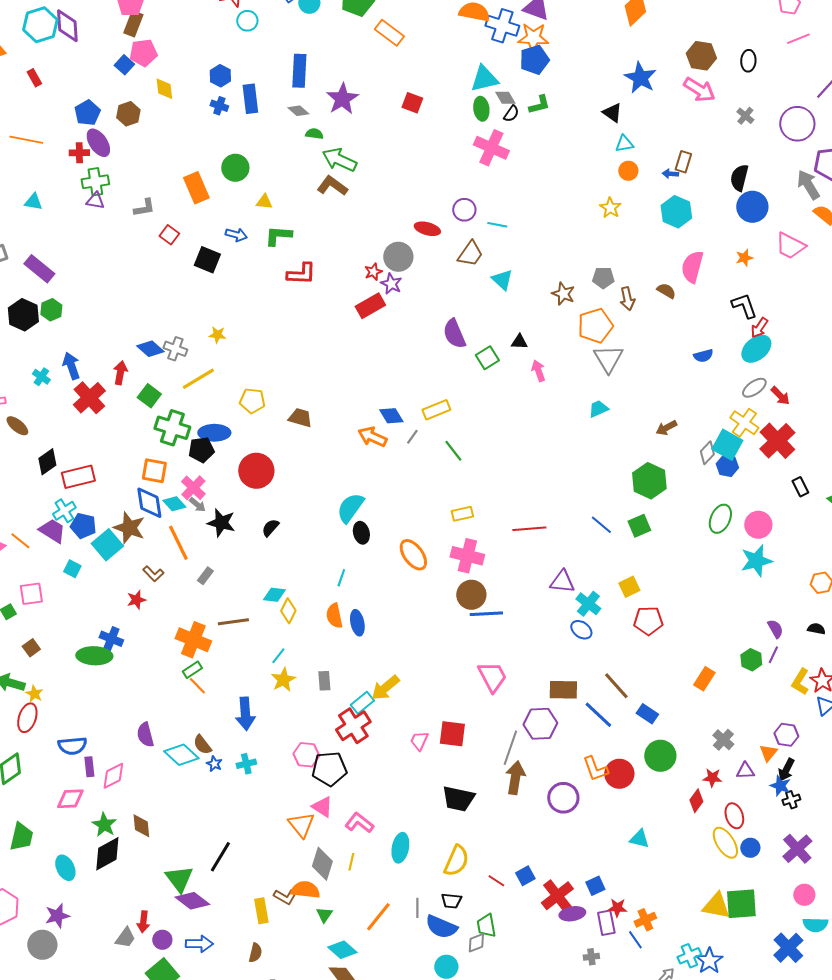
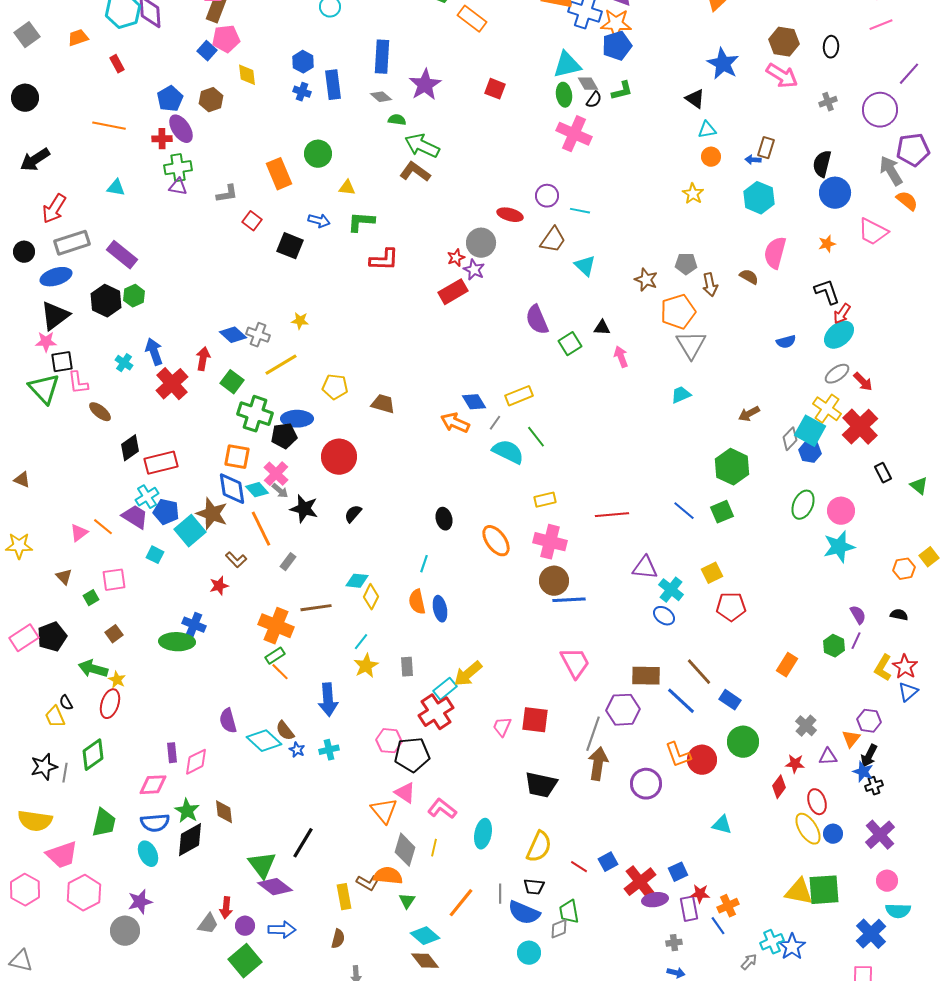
gray cross: (745, 116) -> (828, 102), turned 30
cyan semicircle: (350, 508) -> (508, 452), moved, turned 80
blue semicircle: (72, 746) -> (155, 823), moved

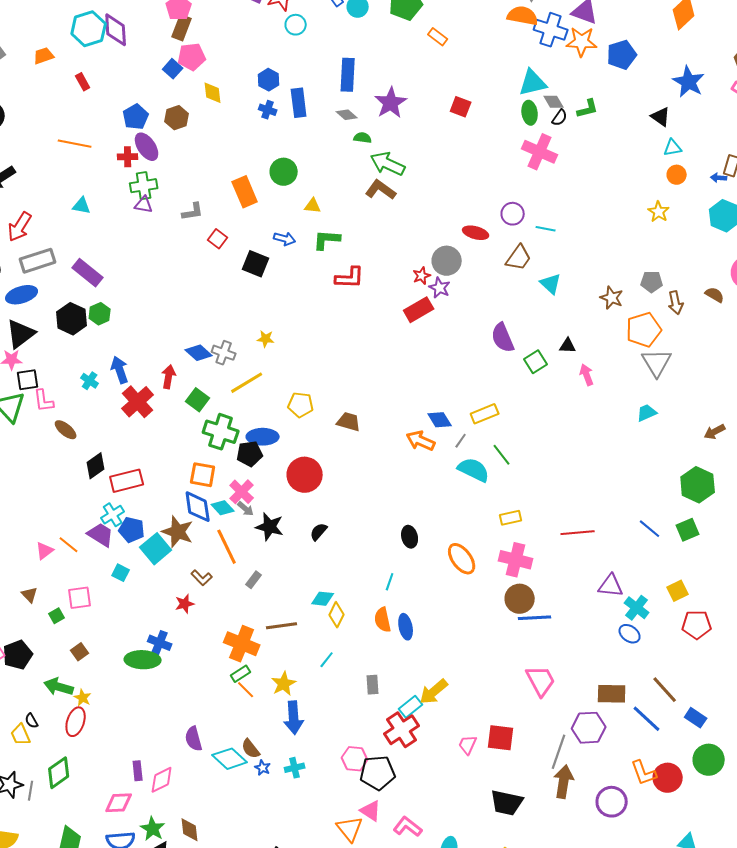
orange rectangle: (472, 19) -> (438, 37), size x0.7
blue pentagon: (617, 46) -> (622, 55), moved
yellow star: (366, 666) -> (284, 684), moved

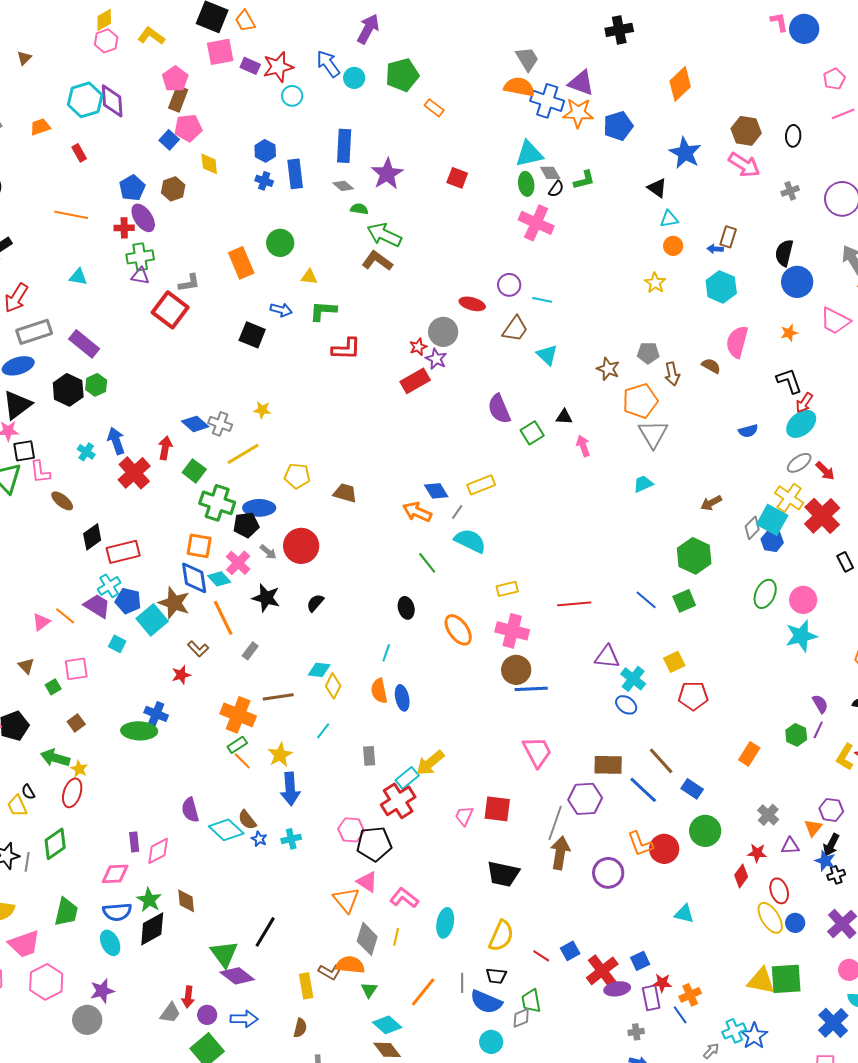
red square: (218, 239) -> (170, 310), moved, size x1.8
green line: (502, 455) -> (427, 563), moved
gray arrow: (246, 509) -> (268, 552), moved

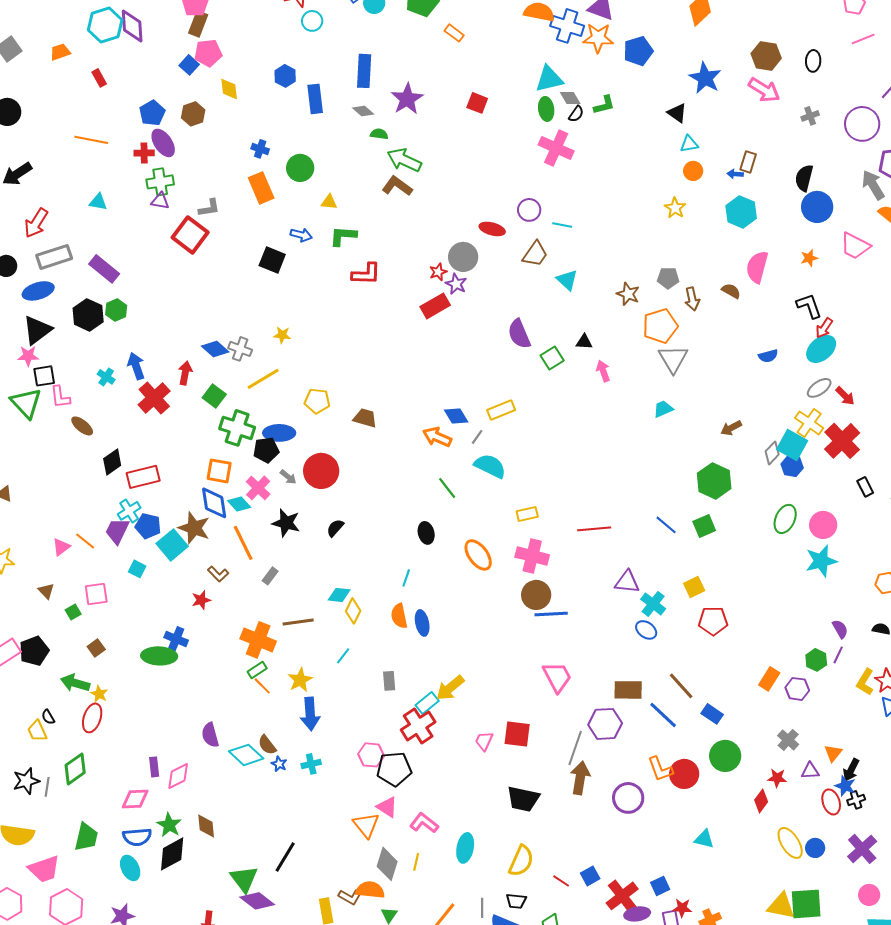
blue cross: (264, 181) -> (260, 149), moved
purple trapezoid: (97, 606) -> (117, 531), turned -96
purple hexagon: (831, 810) -> (797, 689), moved
red ellipse: (779, 891) -> (831, 802), moved

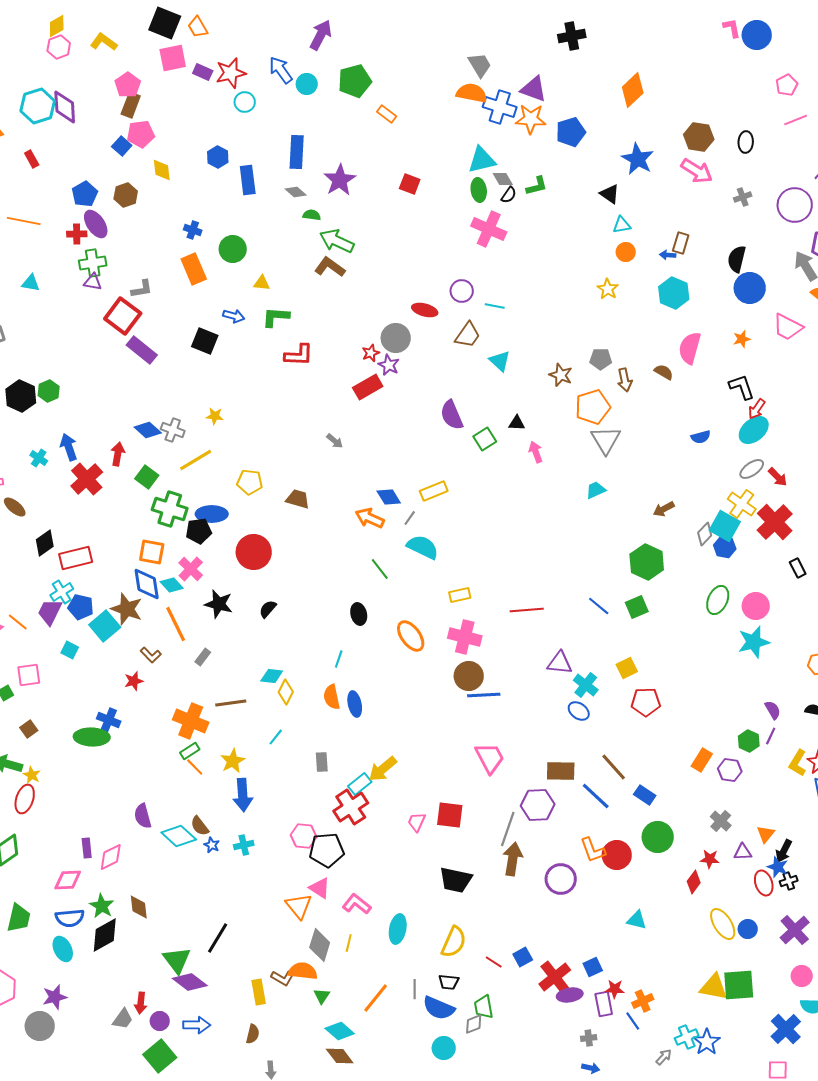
purple rectangle: (104, 269) -> (142, 350), moved
gray arrow: (288, 477) -> (335, 441), moved

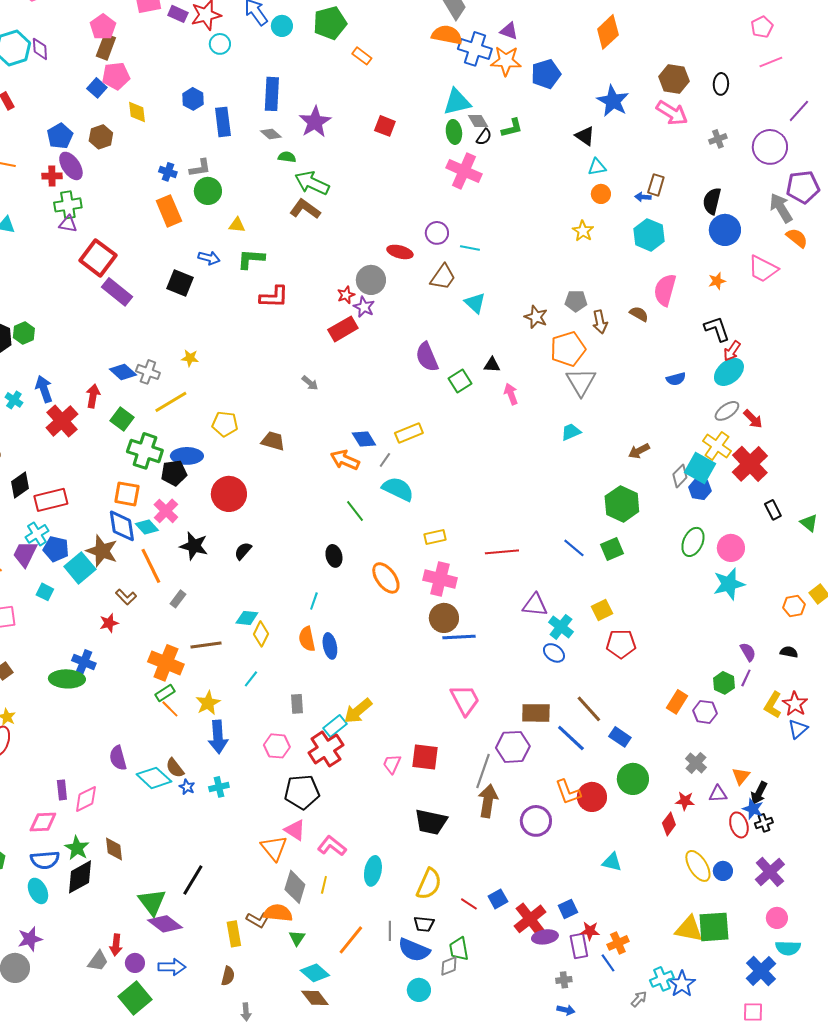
purple triangle: (534, 89) -> (509, 31), size x0.7
purple diamond: (65, 107) -> (40, 49), size x0.7
gray L-shape: (142, 289) -> (200, 168), moved
pink hexagon: (304, 836) -> (277, 746), moved

